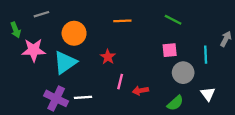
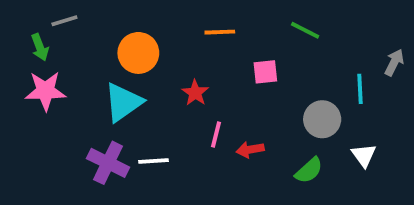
gray line: (41, 14) -> (64, 21), moved
pink star: (34, 50) -> (45, 91), moved
pink square: (170, 50) -> (265, 72), moved

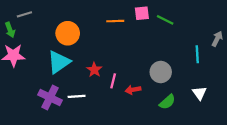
pink square: (265, 72) -> (142, 13), moved
red star: (195, 93) -> (94, 70), moved
gray circle: (322, 119) -> (161, 72), moved

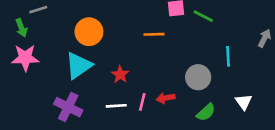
orange line: (115, 21) -> (154, 34), moved
cyan line: (197, 54) -> (228, 56), moved
pink line: (113, 81) -> (142, 102), moved
white line: (77, 96) -> (116, 106), moved

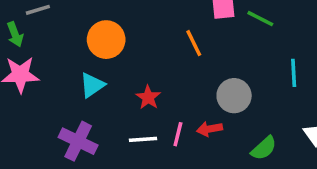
orange line: (154, 34) -> (194, 43), turned 66
cyan triangle: (79, 66) -> (92, 85), size x0.7
gray circle: (198, 77) -> (234, 96), moved

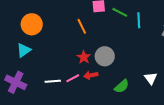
cyan line: (294, 73) -> (139, 20), moved
red star: (148, 97) -> (84, 57), moved
pink line: (178, 134) -> (73, 78), turned 48

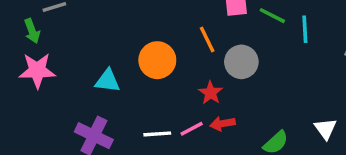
orange circle: (32, 24) -> (157, 60), moved
cyan triangle: (24, 50) -> (108, 81), turned 42
gray circle: (105, 56) -> (241, 62), moved

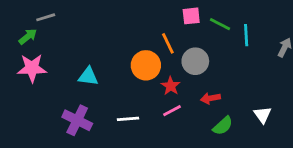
green arrow: (32, 31) -> (28, 37), turned -108
orange circle: (157, 60) -> (146, 65), moved
red arrow: (223, 124) -> (210, 98), moved
pink line: (192, 129) -> (172, 111), moved

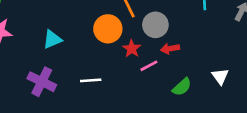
cyan triangle: (88, 76) -> (52, 39), turned -30
red arrow: (210, 98) -> (170, 49), moved
pink line: (172, 111) -> (149, 66), moved

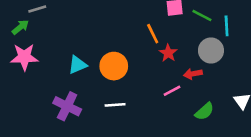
gray circle: (155, 25) -> (211, 50), moved
orange circle: (108, 29) -> (114, 66), moved
red star: (132, 49) -> (168, 53), moved

